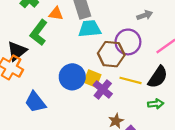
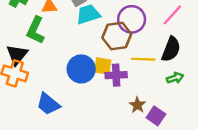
purple cross: (103, 89) -> (116, 75), turned -30

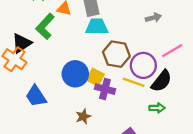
purple circle: (132, 19) -> (143, 65), moved
brown star: (137, 105) -> (83, 117), moved

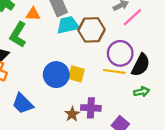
pink line: (172, 51) -> (132, 17), moved
brown hexagon: (116, 54) -> (91, 30), moved
purple cross: (105, 89) -> (91, 108), moved

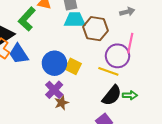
pink line: (132, 17) -> (130, 43), moved, turned -48
black semicircle: (141, 65) -> (112, 95), moved
blue trapezoid: (23, 104) -> (19, 54), moved
purple cross: (91, 108) -> (54, 90), moved, turned 30

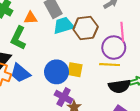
black semicircle: (112, 95) -> (119, 86), turned 60

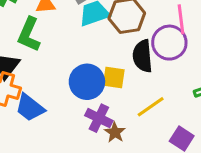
yellow line: (110, 65) -> (151, 107), moved, turned -36
blue trapezoid: (20, 73) -> (30, 108), moved
black semicircle: (119, 86) -> (142, 56), moved, turned 95

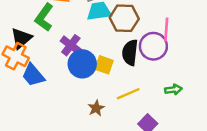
purple cross: (99, 118) -> (71, 45), moved

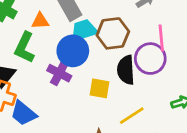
blue circle: (82, 64) -> (73, 51), moved

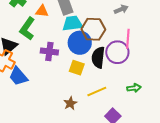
blue circle: (73, 51) -> (80, 43), moved
purple cross: (59, 73) -> (49, 52), turned -30

